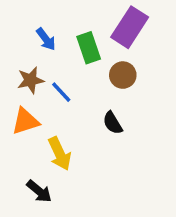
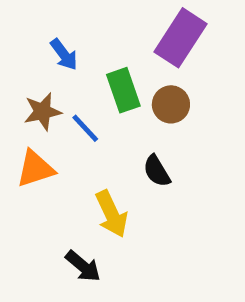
green rectangle: (89, 48) -> (123, 90), moved
yellow arrow: (60, 154) -> (111, 214), moved
black arrow: (39, 191) -> (83, 266), moved

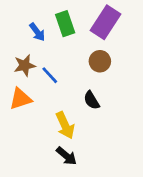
green rectangle: (123, 90) -> (65, 24), moved
black arrow: (83, 266) -> (66, 156), moved

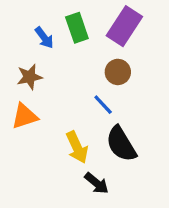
blue line: (50, 75) -> (103, 105), moved
black semicircle: (92, 100) -> (121, 144), moved, size x1.6
black arrow: (66, 156) -> (97, 183), moved

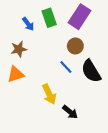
black semicircle: (121, 144) -> (91, 71), moved
black arrow: (97, 183) -> (70, 112), moved

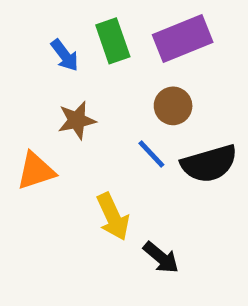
purple rectangle: (80, 17) -> (183, 38), turned 35
brown star: (19, 49) -> (77, 120), moved
black semicircle: (91, 71) -> (209, 164), turned -75

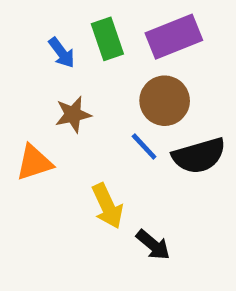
brown circle: (173, 106) -> (165, 101), size x1.4

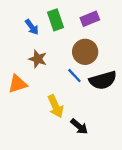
purple rectangle: (174, 37) -> (90, 19), size x0.7
brown star: (73, 114) -> (38, 59), turned 30

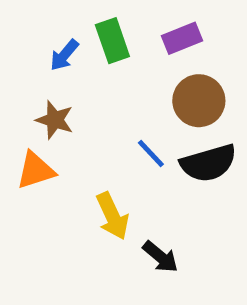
blue arrow: (32, 27) -> (64, 55), turned 77
brown circle: (85, 52) -> (199, 101), moved
brown star: (38, 59) -> (55, 120), moved

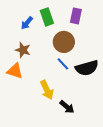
purple rectangle: (182, 38) -> (76, 16), turned -56
brown circle: (199, 101) -> (64, 42), moved
orange triangle: (36, 170) -> (15, 71), turned 36

